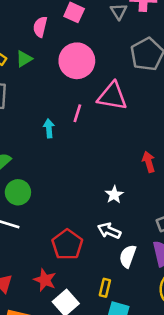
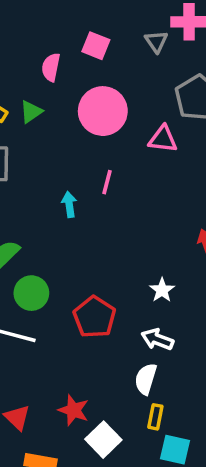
pink triangle: (112, 96) -> (163, 139), moved, size x0.7
red pentagon: (67, 245) -> (94, 317), moved
white semicircle: (128, 256) -> (146, 379), moved

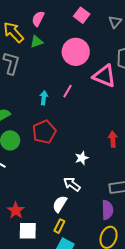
pink semicircle: (51, 67) -> (38, 19), moved
pink triangle: (163, 139) -> (104, 76), size x1.4
red pentagon: (94, 317) -> (44, 132), moved
white square: (103, 440) -> (28, 231), turned 30

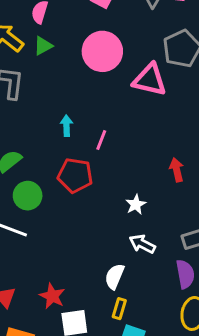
pink line: (68, 91) -> (101, 140), moved
red pentagon: (44, 132) -> (75, 175), turned -30
white arrow: (72, 184) -> (142, 244), moved

